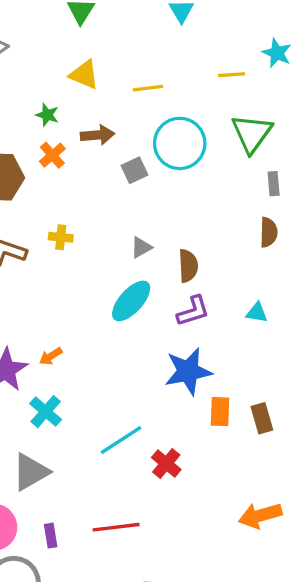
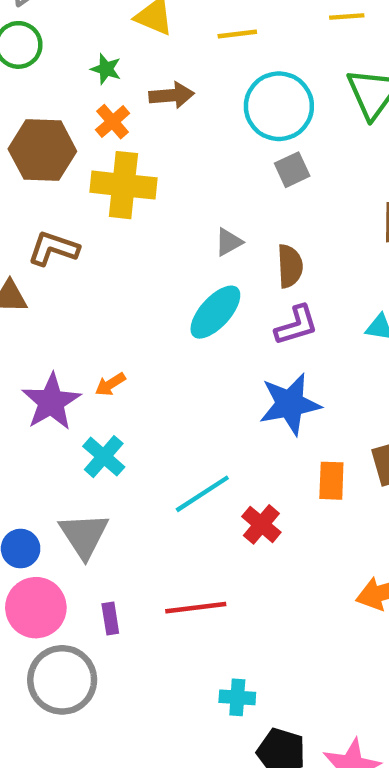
gray square: (134, 170) -> (292, 170), moved
yellow cross: (61, 237) -> (123, 185), moved, size x2.0
orange rectangle: (220, 412) -> (331, 481), moved
gray triangle: (31, 472) -> (84, 535), turned -33

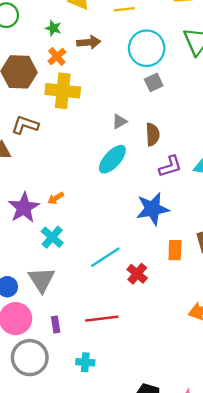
purple L-shape: (296, 325) -> (170, 166), moved
cyan cross: (237, 697) -> (85, 362), moved

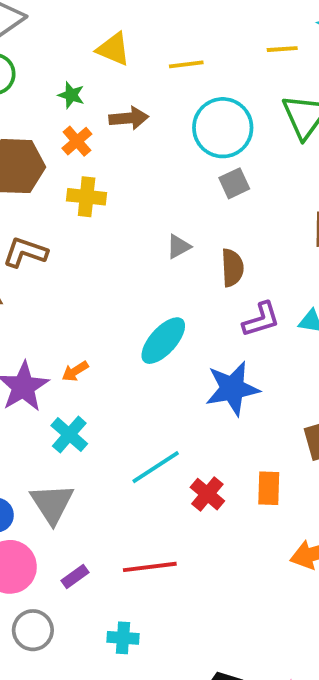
yellow cross: (63, 91) -> (87, 197), size x0.7
cyan ellipse: (112, 159) -> (163, 341), moved
orange rectangle: (175, 250) -> (269, 488), moved
purple rectangle: (56, 325) -> (75, 576), turned 63
gray circle: (30, 358) -> (33, 630), size x0.7

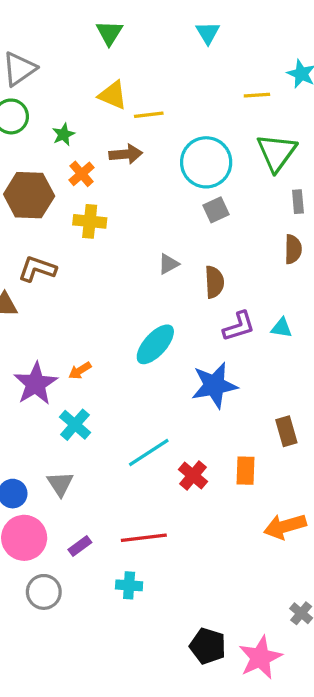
yellow line: (186, 64) -> (149, 115), moved
green star: (71, 95) -> (63, 134), moved, turned 30
gray triangle: (52, 504) -> (60, 484), size x0.7
cyan cross: (123, 638) -> (129, 585), moved

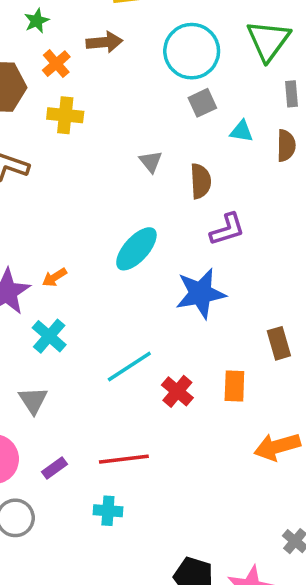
gray triangle: (168, 264) -> (151, 162), turned -40
cyan triangle: (282, 328) -> (242, 131), moved

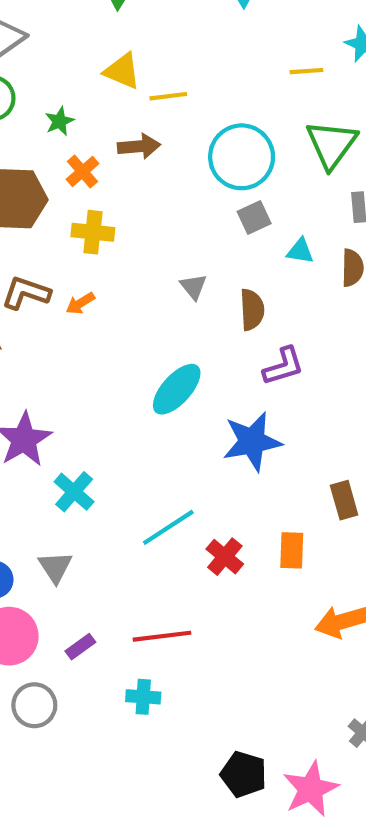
orange arrow: (54, 277) -> (80, 303), moved

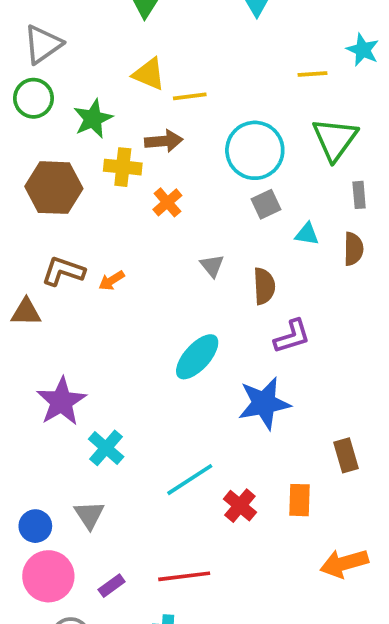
green star: (59, 121) -> (93, 119), size x1.5
orange cross: (82, 171) -> (167, 202), moved
yellow cross: (93, 232) -> (123, 167), moved

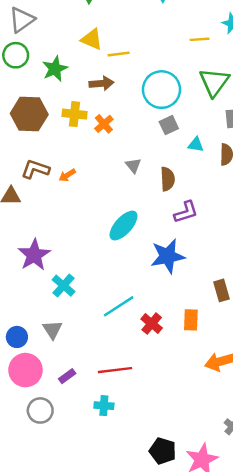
yellow cross: (123, 167) -> (75, 114), moved

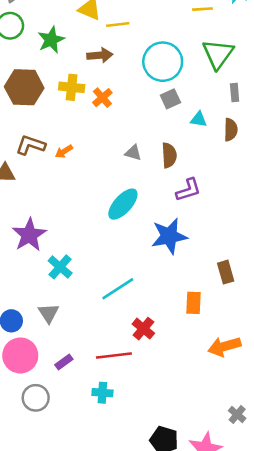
gray triangle: (133, 165) -> (133, 153), moved, turned -35
red cross: (152, 324) -> (143, 329), moved

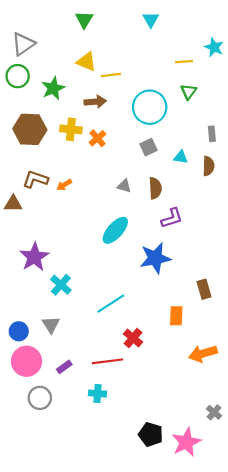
green triangle: (218, 54) -> (188, 92), moved, size x0.6
gray square: (170, 99) -> (149, 147), moved

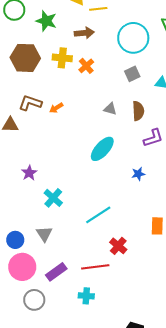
green star: (53, 88) -> (46, 21), turned -30
purple star: (34, 257) -> (29, 173), size x0.6
blue star: (155, 258) -> (138, 174), size x0.5
purple rectangle: (64, 367) -> (56, 272), size x1.5

